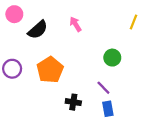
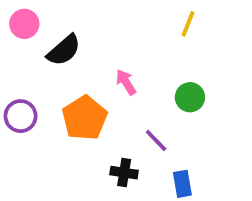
yellow line: (133, 22) -> (188, 24), moved
pink arrow: (76, 24) -> (126, 82), moved
purple line: (103, 88) -> (156, 141), moved

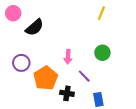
pink arrow: (126, 82) -> (68, 57), moved, turned -144
purple circle: (21, 116) -> (21, 63), moved
orange pentagon: (85, 118) -> (46, 78), moved

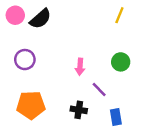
black semicircle: (34, 27) -> (40, 19), moved
purple circle: (21, 63) -> (25, 60), moved
orange pentagon: (46, 78) -> (31, 105), moved, turned 30

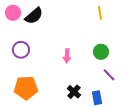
yellow line: (119, 15) -> (100, 13), turned -32
purple line: (99, 89) -> (109, 75), moved
black cross: (79, 110) -> (74, 92), moved, turned 32

